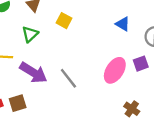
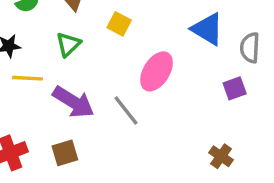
blue triangle: (123, 24) -> (207, 29), size x1.5
pink ellipse: (115, 70) -> (157, 71), moved
brown square: (18, 103) -> (65, 153), moved

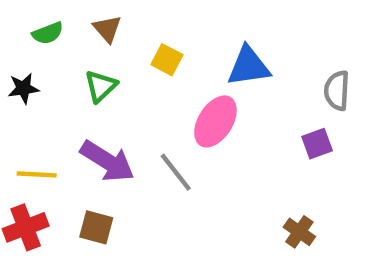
blue triangle: (207, 29) -> (249, 66), moved, turned -39
yellow line: (28, 78) -> (37, 174), moved
brown square: (65, 153) -> (96, 227), turned 32

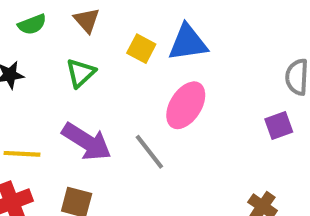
blue triangle: (249, 66) -> (188, 43), moved

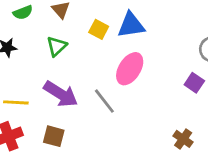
purple square: (279, 125) -> (194, 83), turned -36

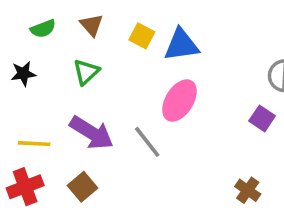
yellow square: (99, 29) -> (142, 36), moved
brown square: (54, 136) -> (83, 187), turned 35

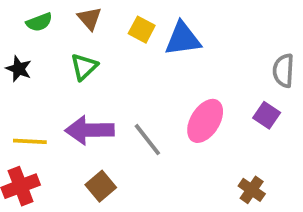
black star: (23, 74) -> (19, 69), turned 30
pink ellipse: (179, 101) -> (205, 121), moved
purple arrow: (92, 133) -> (90, 130), turned 147
brown square: (83, 187) -> (101, 186), moved

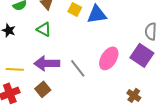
green triangle: (84, 67) -> (44, 29), turned -49
purple square: (267, 115) -> (142, 55), size x1.6
brown square: (101, 186) -> (43, 89), moved

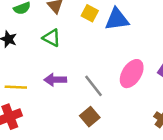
purple arrow: (47, 63) -> (55, 80), size x0.7
brown square: (43, 89) -> (90, 117), moved

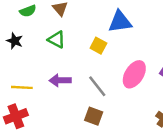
yellow square: (90, 13) -> (98, 46), moved
brown square: (90, 117) -> (94, 116), turned -30

